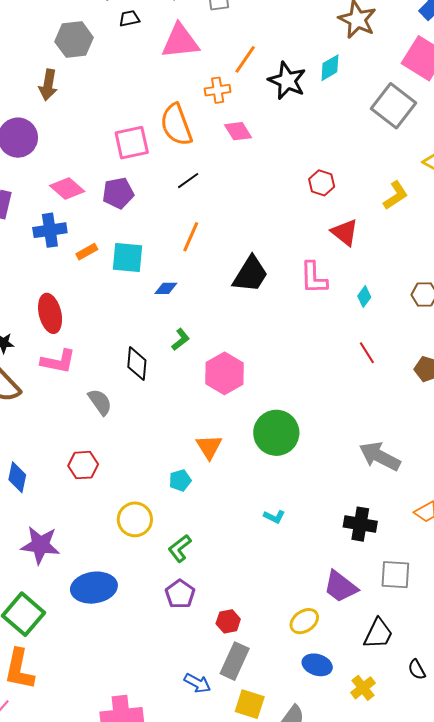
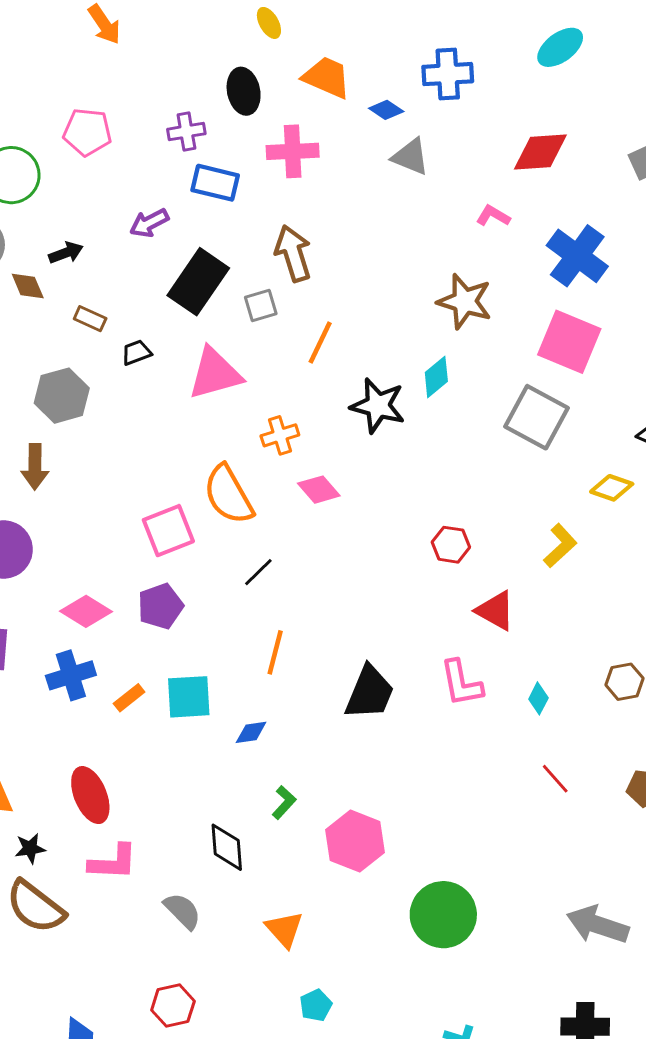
orange line: (245, 59) -> (320, 342), moved
orange triangle: (209, 447) -> (284, 929), moved

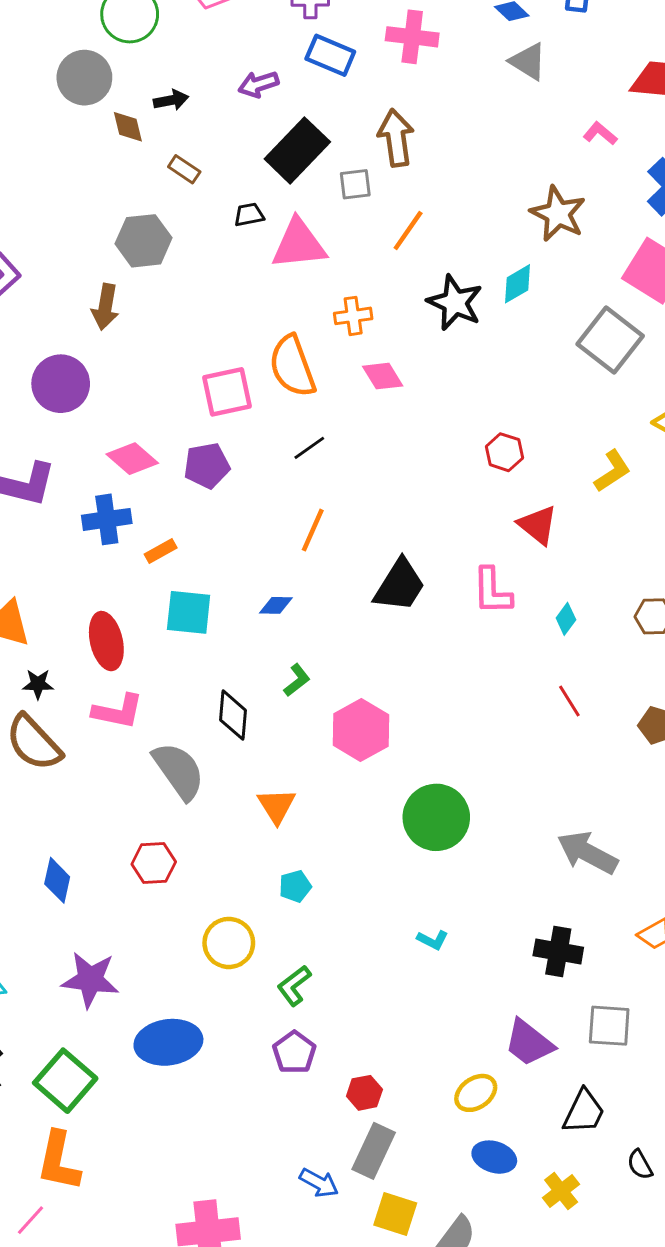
black trapezoid: (136, 353) -> (249, 215), moved
cyan square: (189, 697) -> (189, 612), moved
gray semicircle: (183, 911) -> (179, 771), size x1.5

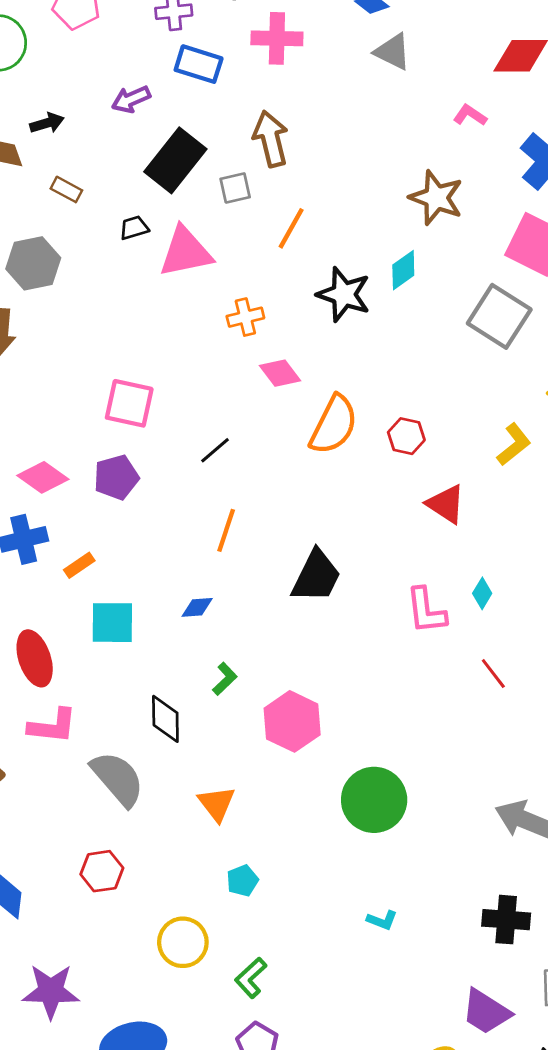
orange semicircle: (292, 366) -> (334, 425), moved, turned -128
pink square: (227, 392) -> (129, 403), turned 30
pink L-shape: (492, 591) -> (426, 611), moved

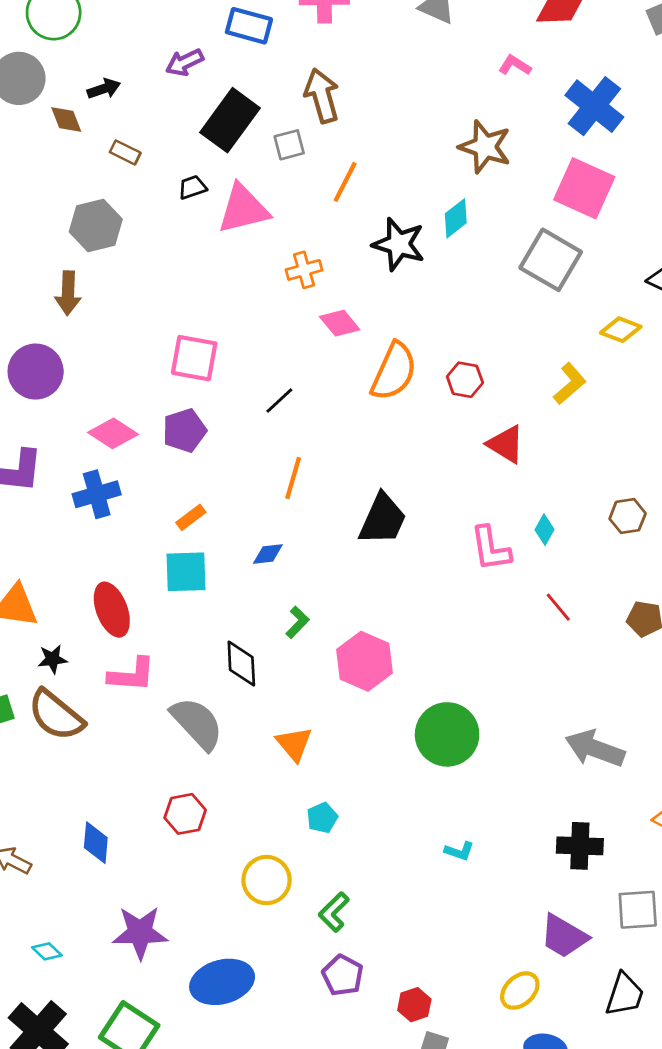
orange rectangle: (79, 565) -> (191, 517), moved

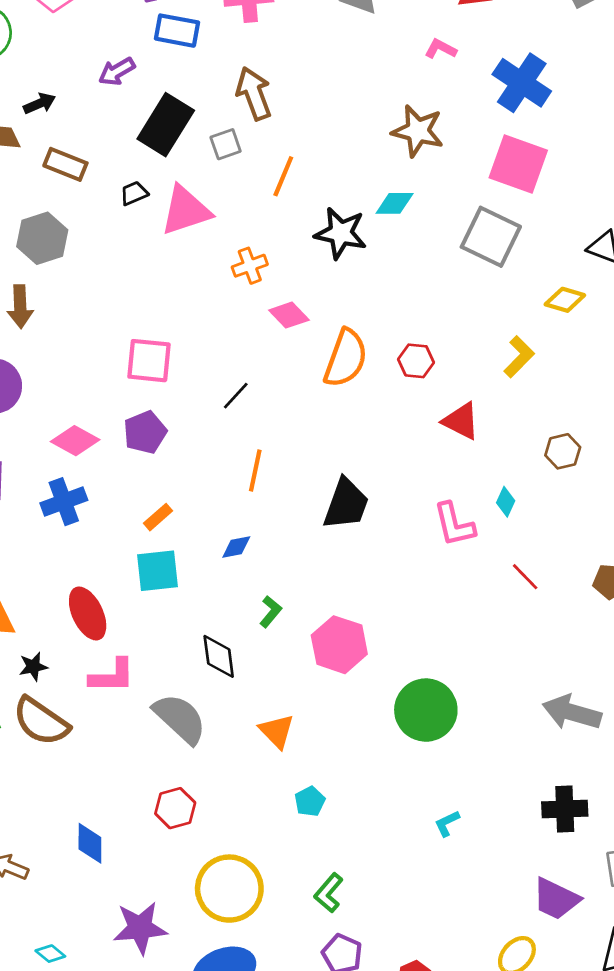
brown rectangle: (125, 152) -> (65, 164), size x1.4
cyan diamond: (456, 218) -> (395, 203), turned 42
brown hexagon: (628, 516) -> (563, 451), moved
cyan L-shape: (459, 851) -> (447, 823), turned 140
yellow circle: (267, 880) -> (229, 889), moved, size x1.4

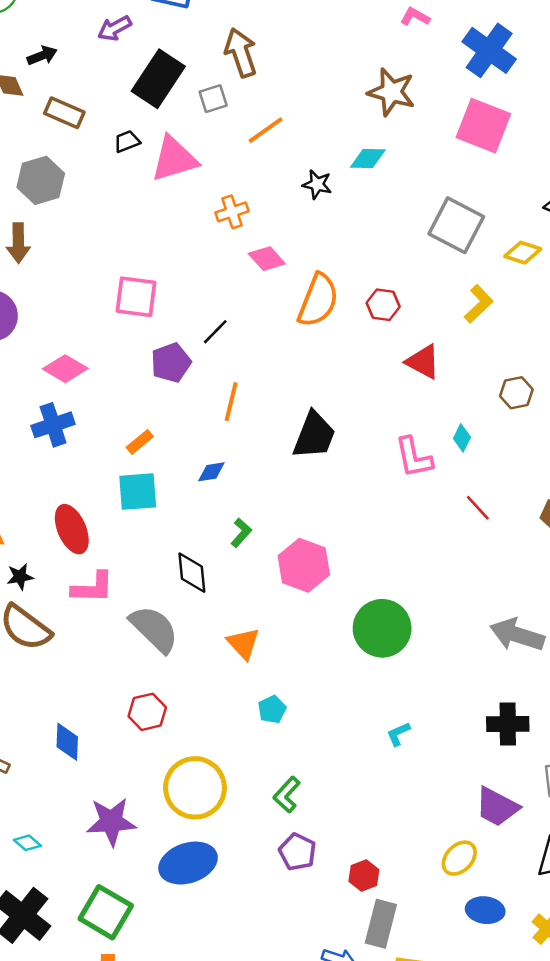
orange line: (283, 176) -> (266, 130), turned 30
black star: (341, 233) -> (317, 184), size x0.6
gray square: (491, 237) -> (456, 225), moved
purple pentagon: (145, 432) -> (171, 363), moved

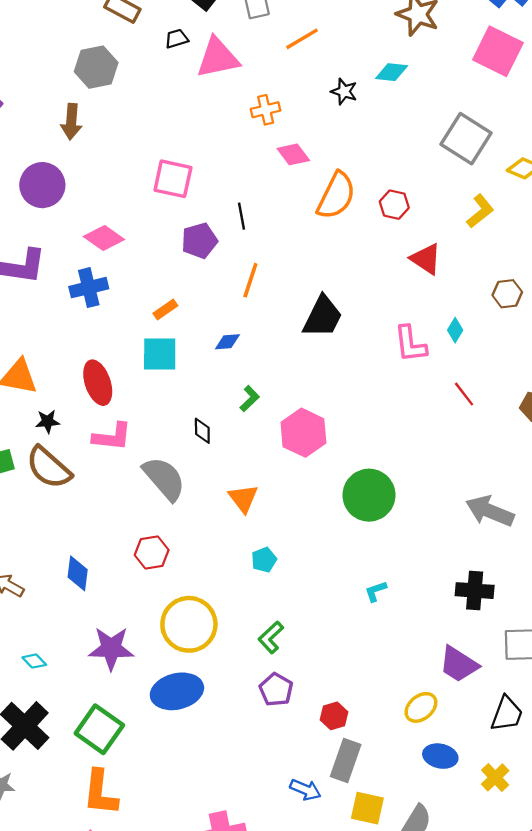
black line: (215, 332) -> (241, 216), turned -60
black diamond: (192, 573) -> (202, 431), size x0.7

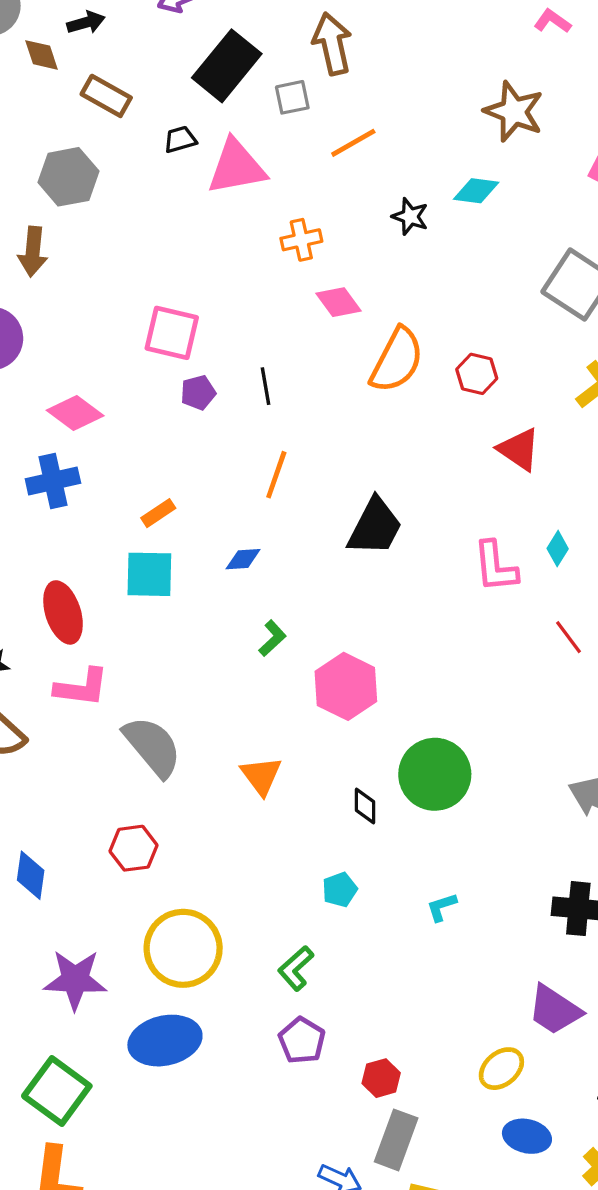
purple pentagon: (199, 241) -> (198, 393), moved, size x0.7
black diamond: (202, 431) -> (365, 806), moved
cyan pentagon: (264, 560) -> (340, 890), moved

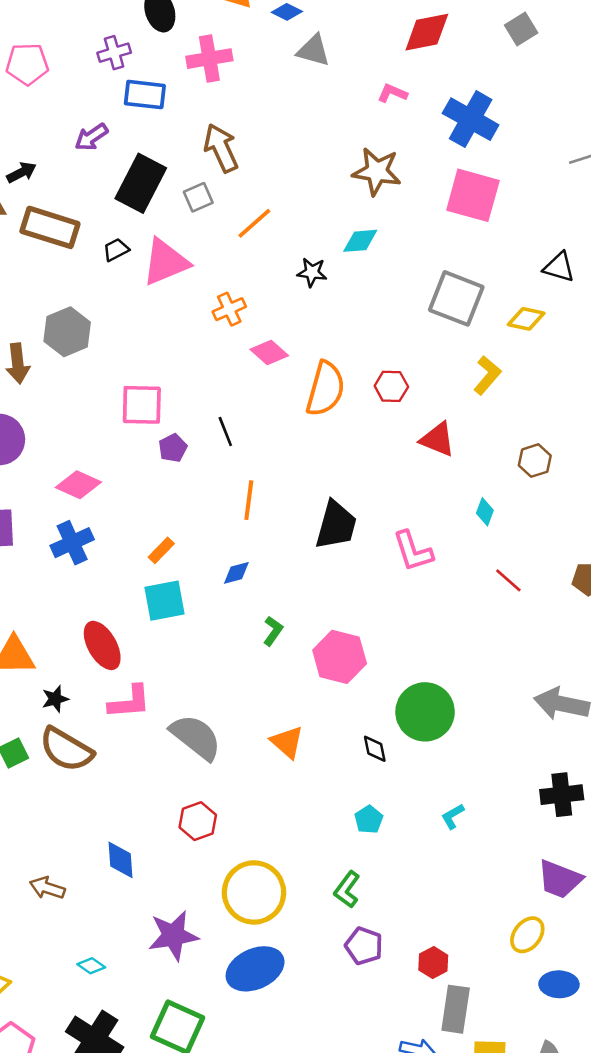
brown rectangle: (106, 96) -> (50, 227), size x1.4
gray hexagon: (68, 177) -> (67, 332), moved
pink L-shape: (495, 567) -> (413, 551), moved

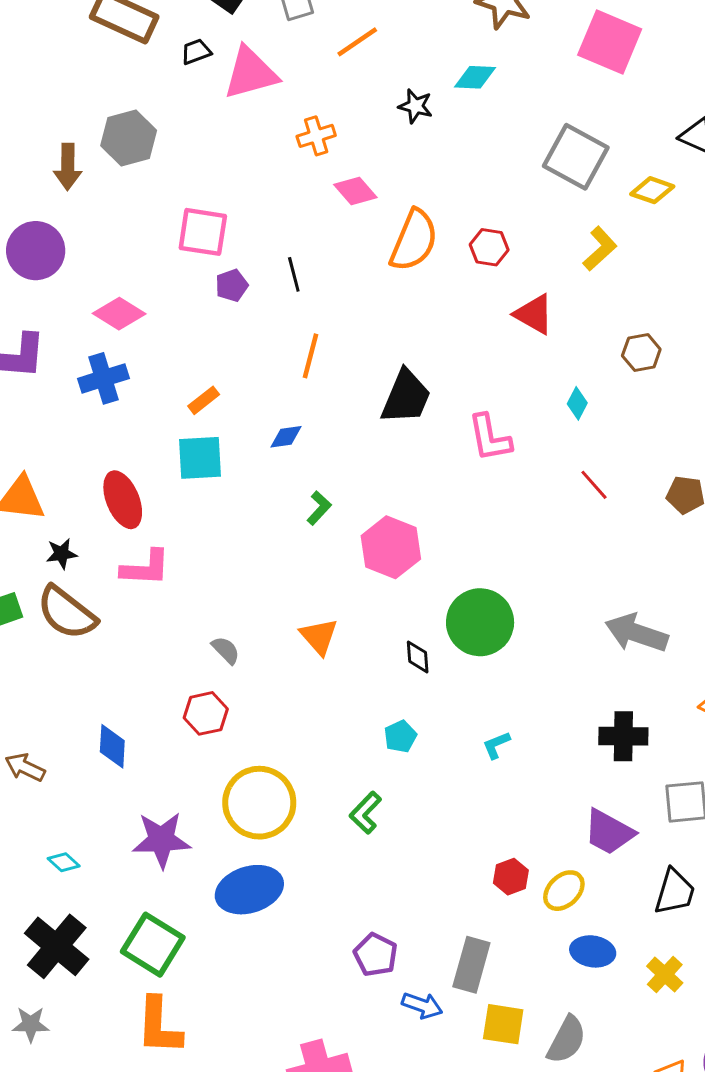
gray semicircle: (196, 737) -> (226, 650), moved, size x0.5
purple pentagon: (364, 946) -> (376, 955), moved
red hexagon: (433, 963) -> (511, 877), moved

